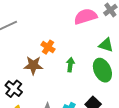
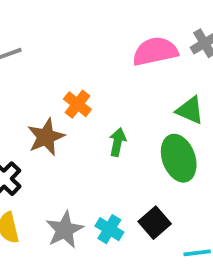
brown star: (33, 65) -> (46, 137), turned -30

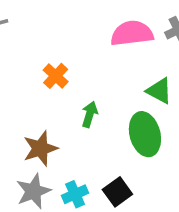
brown star: (46, 137) -> (40, 148), moved
cyan cross: (109, 229) -> (75, 194), turned 30

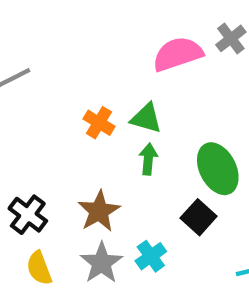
green triangle: (159, 91) -> (146, 118), moved
black square: (117, 192) -> (199, 217), moved

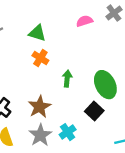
pink semicircle: (178, 54) -> (84, 21), size x0.6
green triangle: (146, 118) -> (37, 33), moved

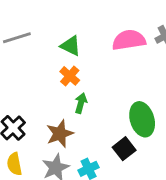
pink semicircle: (84, 21) -> (129, 40), size x1.6
green arrow: (67, 79) -> (81, 103), moved

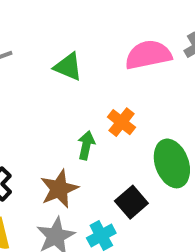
orange cross: (70, 76) -> (121, 122), moved
black square: (124, 149) -> (131, 202), moved

